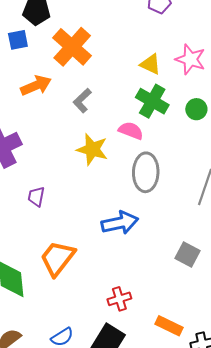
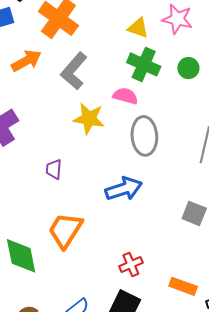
gray L-shape: (82, 101) -> (74, 71), size x1.5
purple trapezoid: (36, 197) -> (54, 169), moved

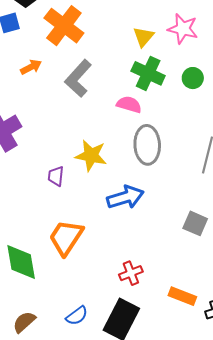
yellow triangle: (138, 28) -> (143, 37), turned 50
orange arrow: (26, 61) -> (31, 67), size x0.7
yellow star: (89, 119) -> (91, 156), moved

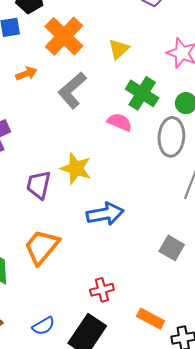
yellow triangle: (143, 37) -> (119, 49), moved
gray ellipse: (147, 145) -> (171, 137), moved
purple trapezoid: (56, 176) -> (39, 185), size x1.4

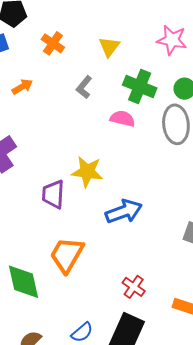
orange cross: (64, 36) -> (53, 43), size x0.6
gray L-shape: (72, 90) -> (84, 87), moved, size x0.6
red cross: (102, 290) -> (134, 287), turned -30

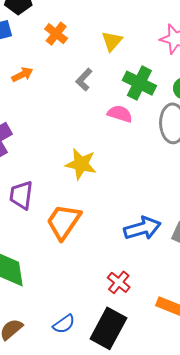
purple trapezoid: (53, 194) -> (21, 195), moved
blue arrow: (124, 211) -> (142, 228), moved
orange trapezoid: (67, 255) -> (64, 222), moved

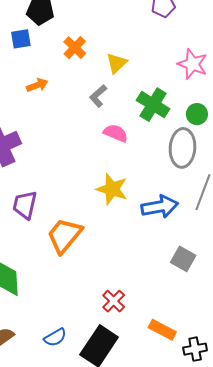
yellow triangle: (112, 41) -> (117, 63), moved
pink semicircle: (120, 114) -> (116, 133), moved
yellow star: (81, 164) -> (112, 189), moved
blue arrow: (142, 228) -> (160, 207), moved

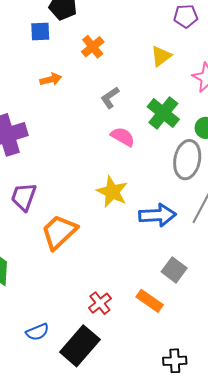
yellow triangle: (117, 63) -> (161, 56), moved
orange rectangle: (162, 330) -> (150, 301), moved

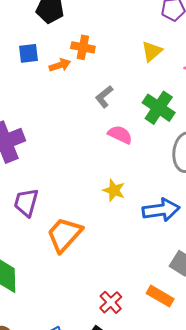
blue square: (40, 32) -> (28, 53), moved
orange cross: (93, 47) -> (83, 47), turned -35
orange arrow: (51, 79) -> (60, 65), moved
yellow star: (112, 192) -> (114, 190), size x0.7

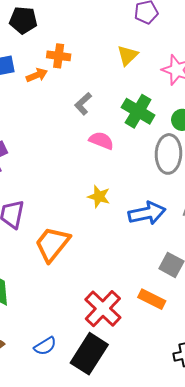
red cross: (111, 302) -> (103, 309), size x1.6

